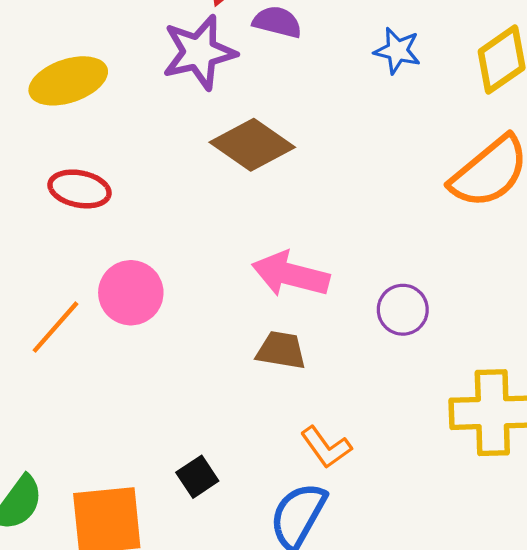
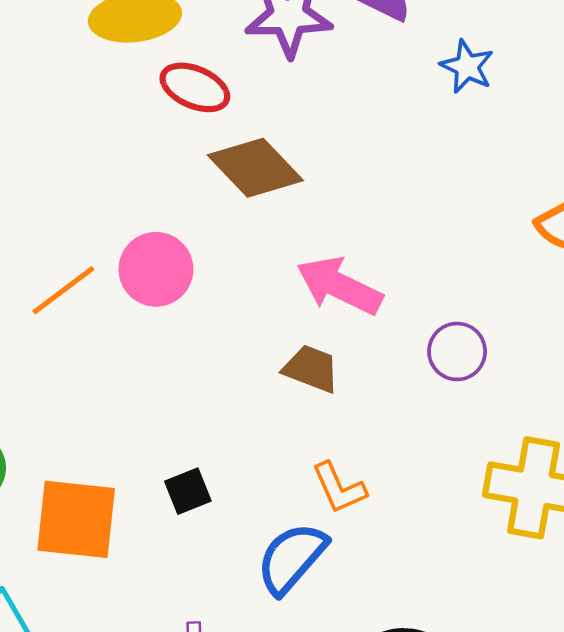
blue star: (397, 51) -> (467, 67), moved
brown diamond: (252, 145) -> (255, 168), moved
red ellipse: (80, 189) -> (195, 87), moved

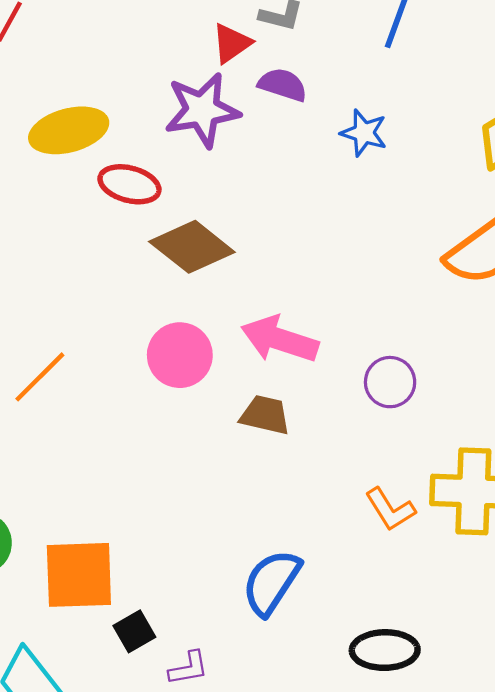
pink circle: (156, 269) -> (180, 355), moved
orange L-shape: (339, 488) -> (390, 509), moved
black square: (188, 491) -> (134, 631), moved

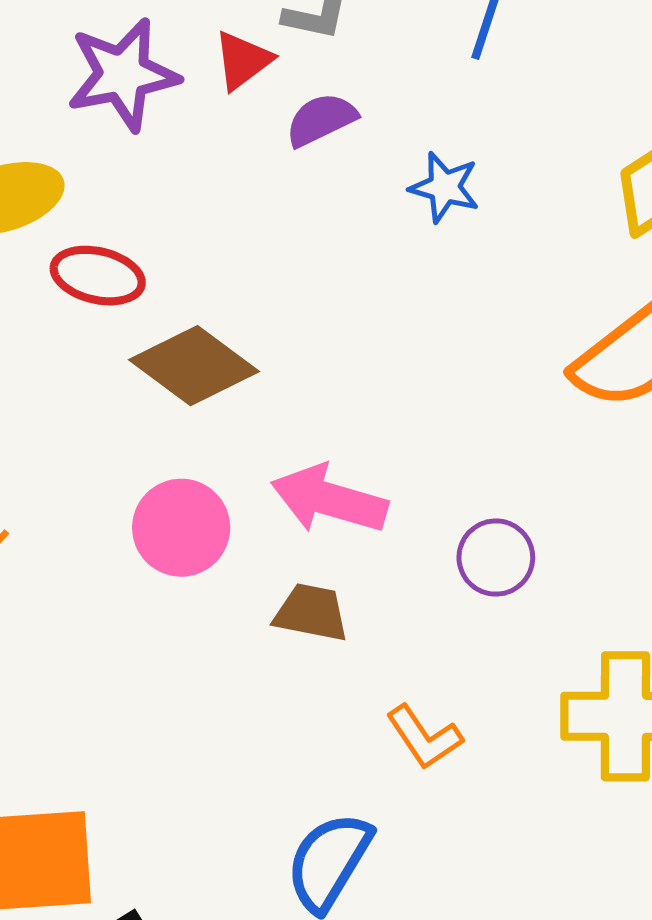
purple semicircle: (283, 85) -> (321, 120), turned -42
purple star: (202, 110) -> (123, 75), moved
orange L-shape: (390, 509) -> (424, 737), moved

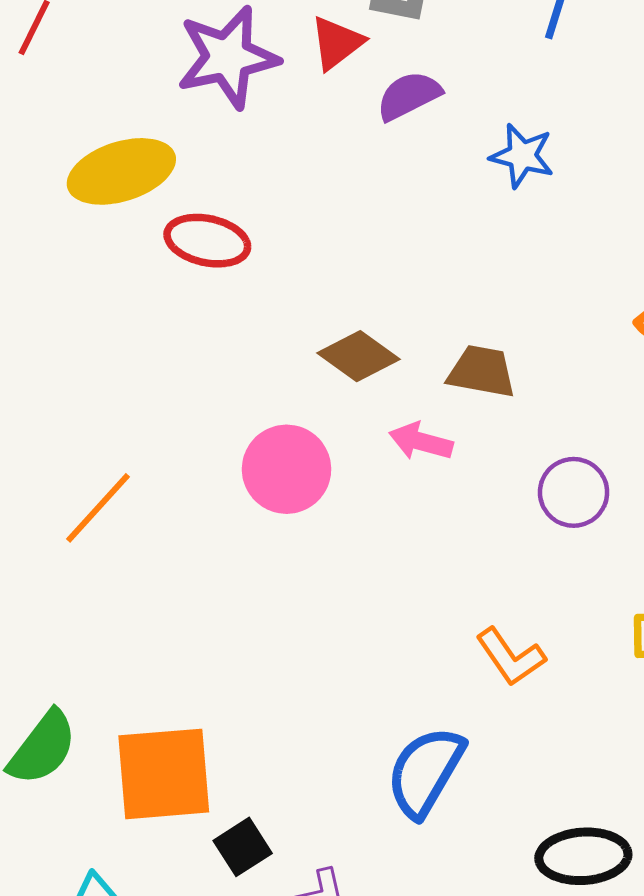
brown diamond: (194, 366) -> (359, 356), moved, size x0.7
pink arrow: (329, 499) -> (421, 441), size x0.6
brown trapezoid: (311, 613) -> (482, 372), moved

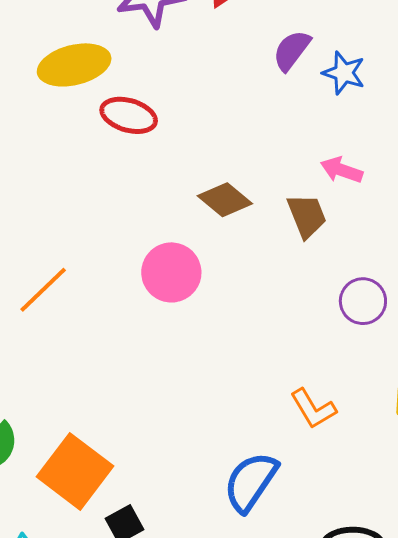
purple semicircle: (409, 96) -> (292, 50), moved, turned -30
brown trapezoid: (482, 372) -> (307, 216), turned 54
pink arrow: (421, 441) -> (342, 170), moved
orange square: (164, 774) -> (75, 471), turned 38

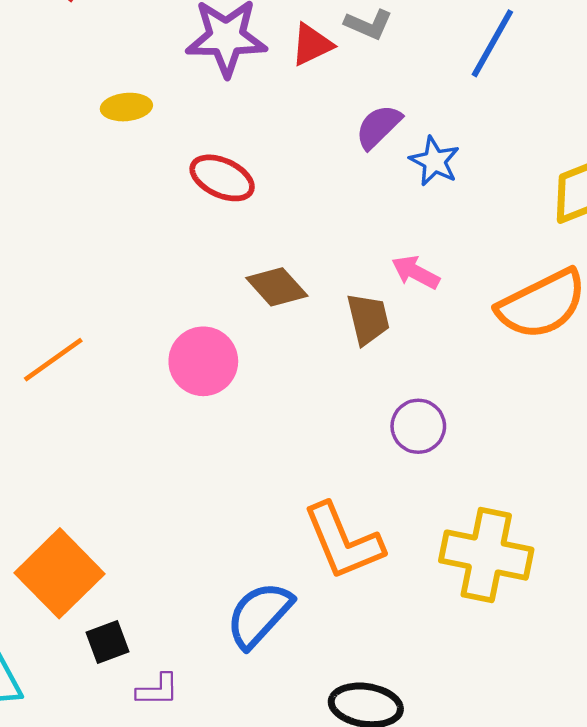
yellow ellipse: (74, 65) -> (126, 107), size x0.6
red ellipse: (129, 115) -> (222, 178), moved
orange L-shape: (313, 409) -> (343, 541), size x1.6

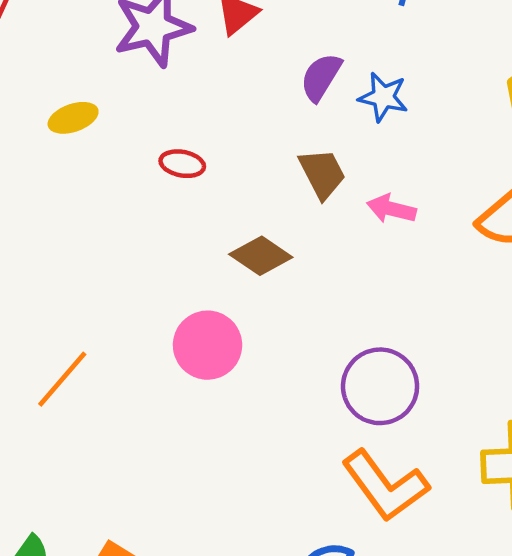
red ellipse: (222, 178) -> (182, 164), size x0.7
brown trapezoid: (368, 319) -> (322, 174), moved
purple circle: (418, 426) -> (380, 386), moved, size x1.4

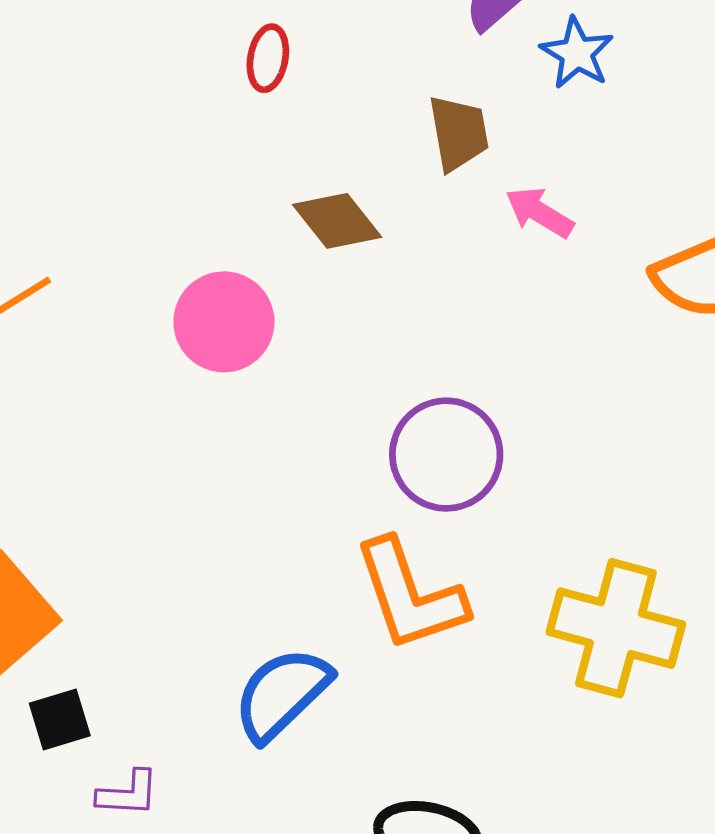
red ellipse: (182, 164) -> (268, 58), turned 72

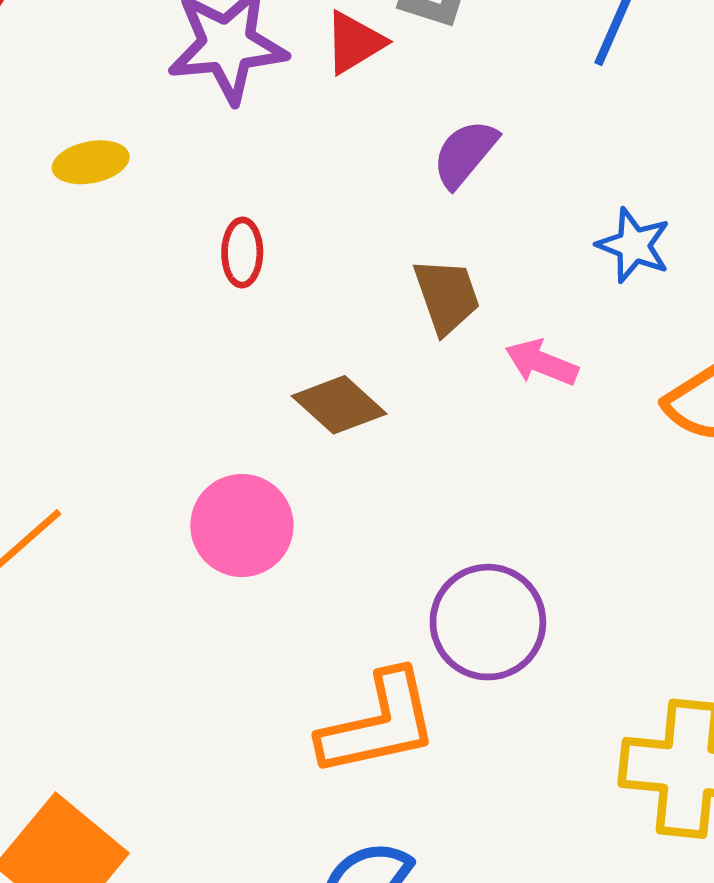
blue star: (577, 53) -> (634, 245), moved
orange L-shape: (410, 595) -> (379, 724), moved, turned -74

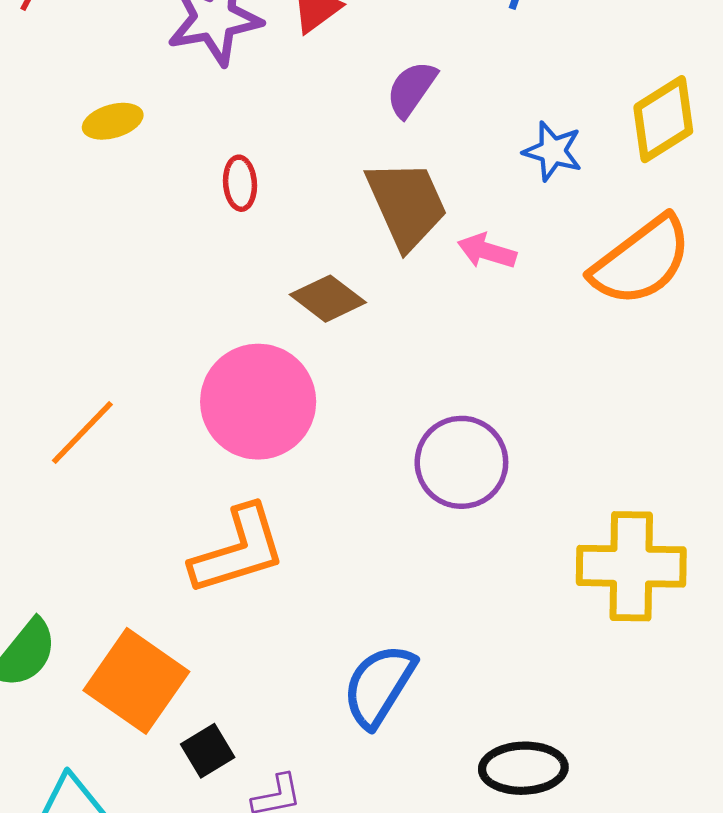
brown trapezoid: (447, 296) -> (407, 204), size x1.5
pink circle: (242, 525) -> (258, 402), size x1.4
orange L-shape: (379, 724) -> (238, 550), moved

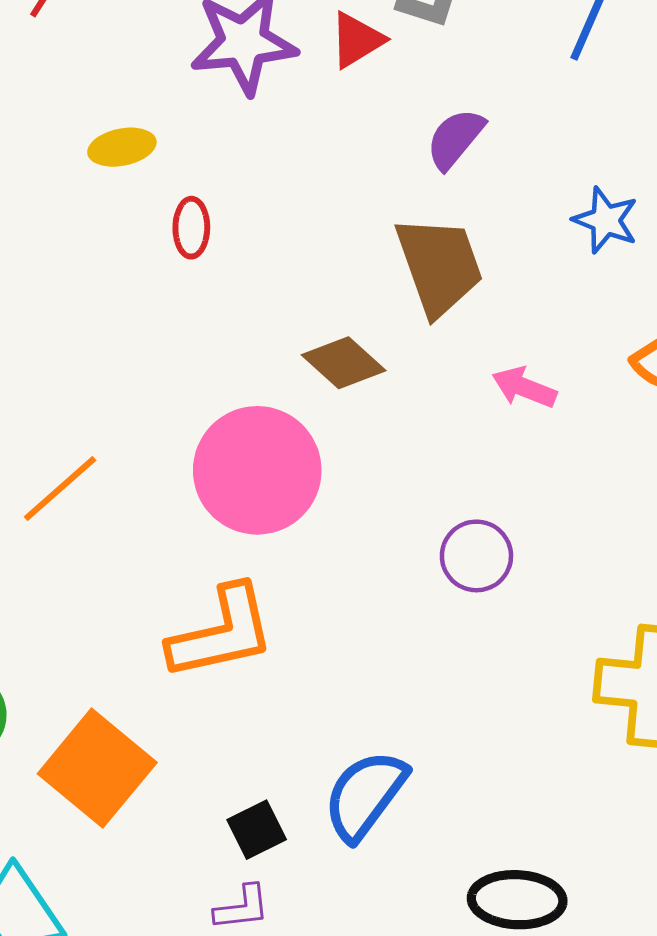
red ellipse: (240, 183) -> (191, 228), moved
pink arrow: (487, 251) -> (524, 387), moved
purple circle: (461, 462) -> (476, 556), size x0.7
black square: (208, 751) -> (257, 830), moved

